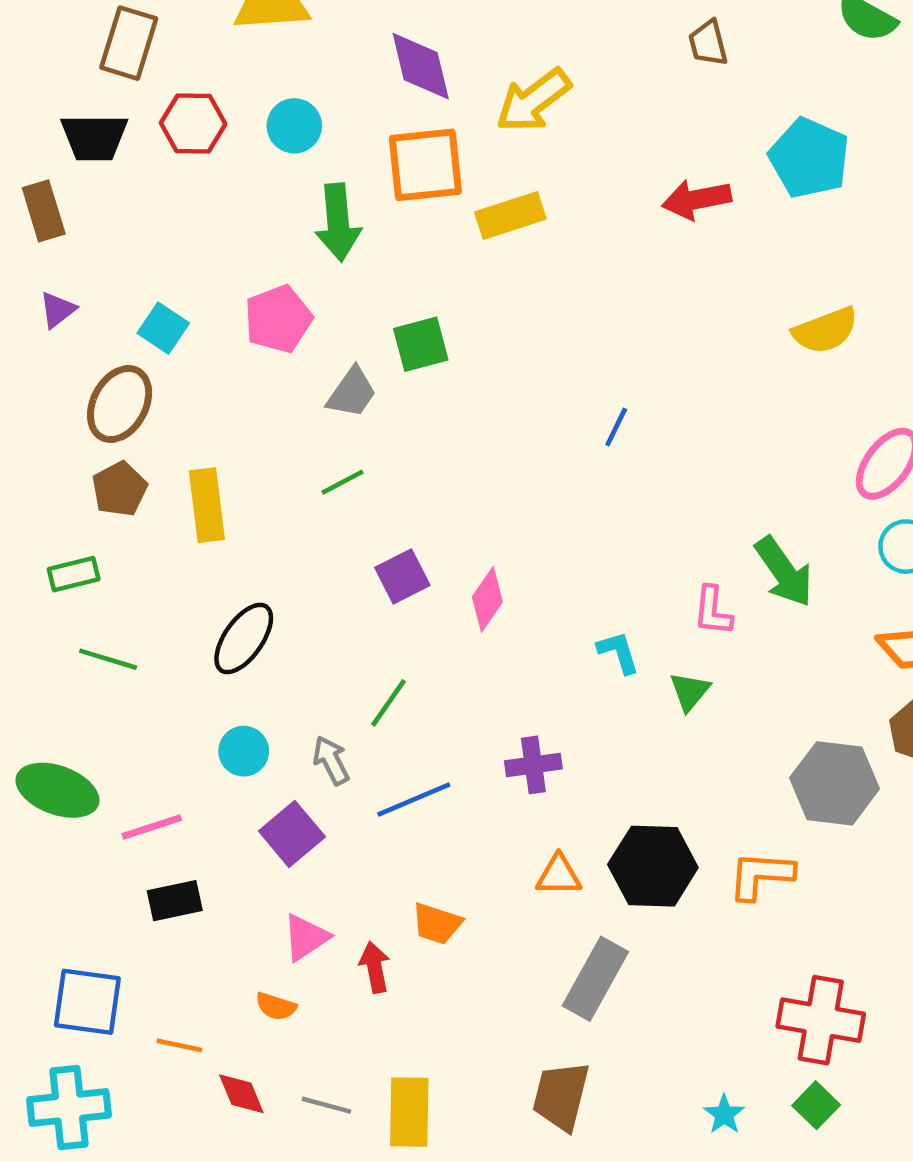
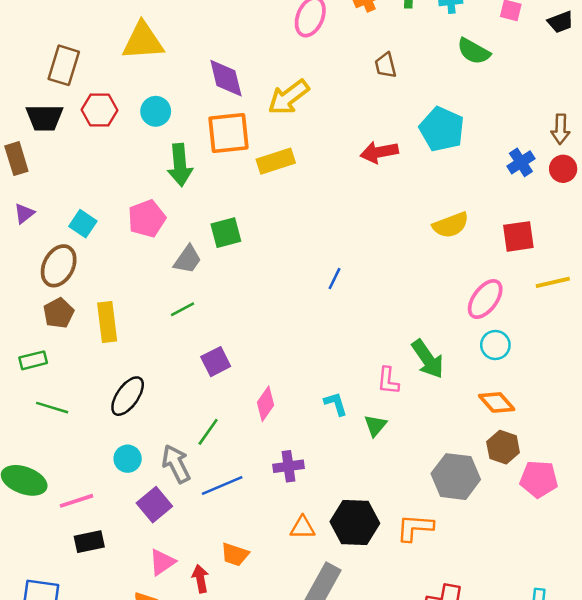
pink diamond: (487, 599) -> (266, 404), moved
gray arrow: (331, 760) -> (176, 464), size x1.4

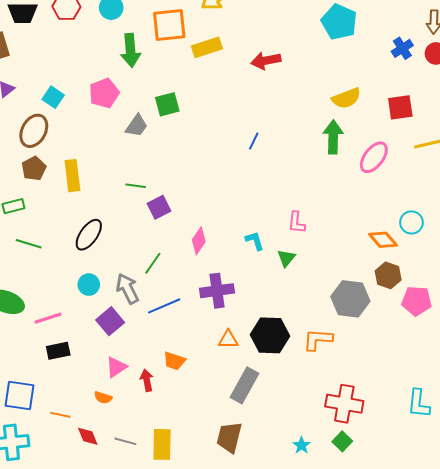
red arrow: (379, 152) -> (266, 61), moved
green line: (182, 309) -> (136, 186), moved, turned 36
cyan circle: (495, 345) -> (412, 222), moved
green arrow: (428, 359) -> (333, 137), moved, turned -144
purple cross: (288, 466) -> (217, 291), size x1.4

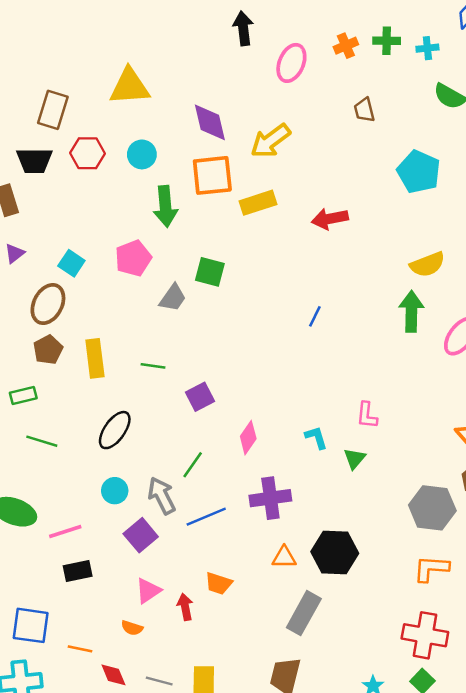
green square: (167, 104) -> (210, 272), turned 30
green line: (136, 186) -> (153, 366), moved
orange L-shape: (318, 340) -> (431, 569), moved

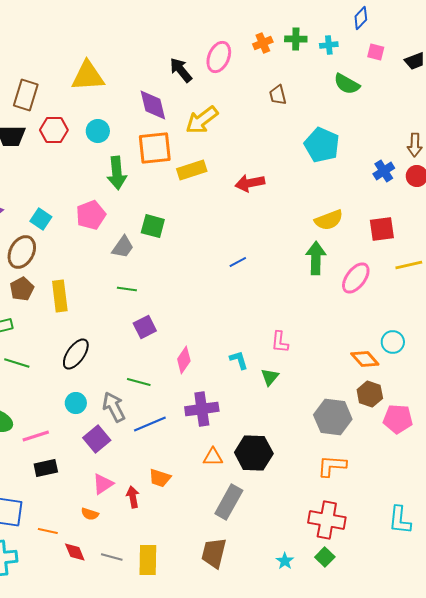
black arrow: (243, 28) -> (181, 70), moved, turned -32
blue line: (315, 316) -> (238, 262), turned 36
green line: (153, 366) -> (127, 289), moved
green line: (193, 465) -> (139, 382), turned 70

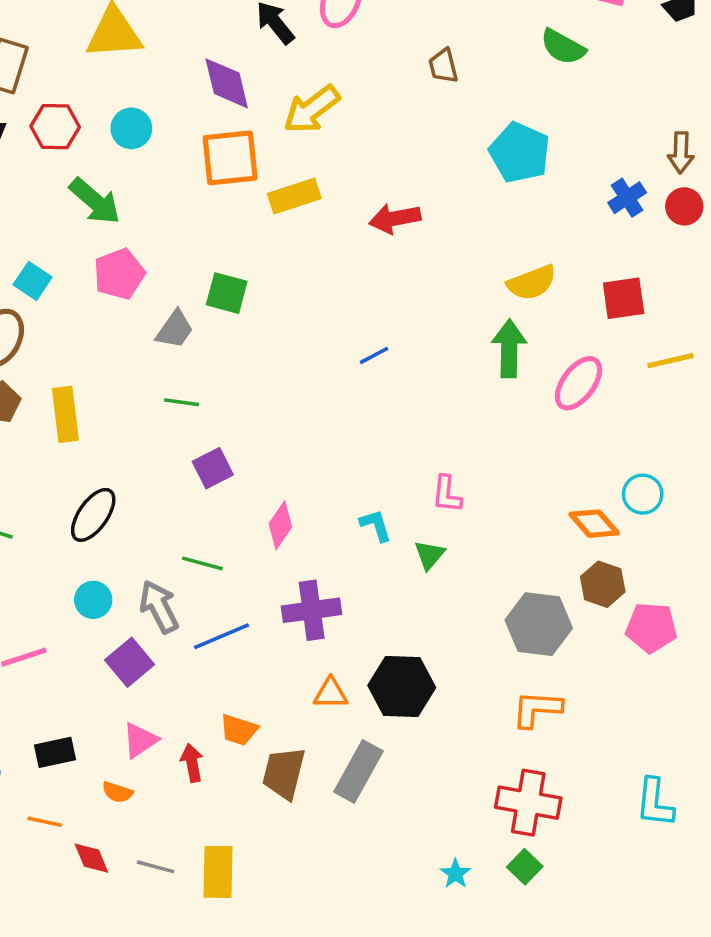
green arrow: (117, 173) -> (95, 201), moved, turned -44
black rectangle: (46, 468) -> (55, 752), moved
brown trapezoid: (214, 553) -> (284, 773), moved

